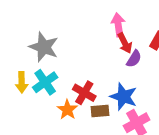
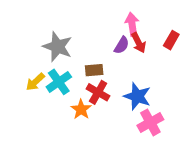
purple semicircle: (134, 59) -> (122, 45), moved
yellow arrow: (22, 82) -> (35, 82), turned 48
brown rectangle: (100, 111) -> (94, 70), moved

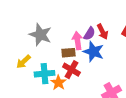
pink arrow: (132, 24) -> (77, 41), moved
cyan cross: (59, 82) -> (44, 74), moved, turned 30
blue star: (137, 96) -> (93, 52), moved

